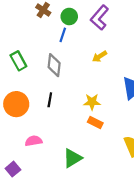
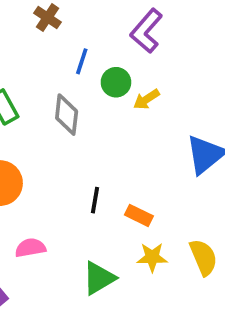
green circle: (69, 16) -> (116, 82), moved
black line: (50, 100) -> (95, 200), moved
yellow star: (92, 102) -> (152, 257), moved

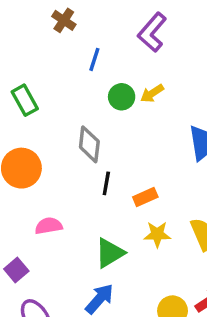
green circle: (116, 82) -> (122, 97), moved
gray diamond: (67, 115) -> (89, 144), moved
orange rectangle: (139, 215) -> (145, 197), turned -50

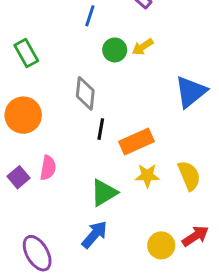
orange rectangle: (145, 197) -> (136, 141), size x1.5
pink semicircle: (49, 226) -> (48, 168), turned 110
purple square: (16, 270) -> (19, 177), moved

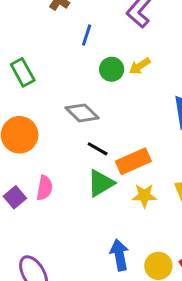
gray diamond: (85, 93) -> (82, 113), turned -52
black line: (101, 129) -> (98, 149), turned -70
green triangle: (104, 193) -> (101, 183), moved
blue arrow: (95, 235) -> (119, 255), moved, turned -52

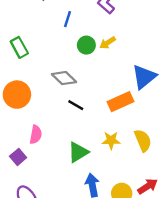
orange rectangle: (133, 161) -> (120, 102), moved
green triangle: (101, 183) -> (78, 152), moved
purple square: (15, 197) -> (18, 157), moved

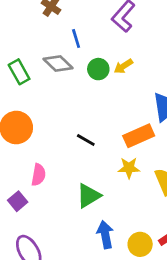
blue line: (68, 19) -> (76, 38), turned -35
gray diamond: (64, 78) -> (58, 64), moved
yellow star: (111, 140) -> (129, 168), moved

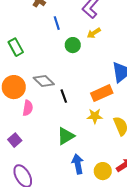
gray diamond: (58, 64) -> (44, 81), moved
yellow arrow: (123, 66) -> (94, 33), moved
black line: (86, 140) -> (64, 96), turned 40
pink semicircle: (39, 175) -> (28, 108), moved

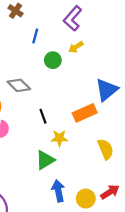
blue line: (57, 23) -> (35, 36), turned 32
gray diamond: (44, 81) -> (19, 85), moved
yellow star: (95, 116) -> (59, 138), moved

